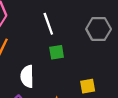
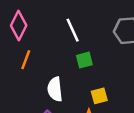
yellow square: (88, 86) -> (99, 96), moved

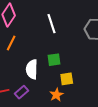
green square: (84, 60) -> (54, 60), moved

